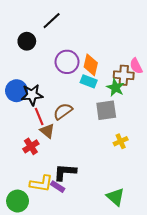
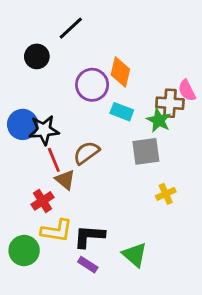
orange diamond: (91, 65) -> (120, 72), moved
yellow L-shape: (41, 183) -> (57, 231), moved
purple rectangle: (58, 187) -> (88, 265), moved
green triangle: (115, 197) -> (135, 255), moved
green circle: (18, 201) -> (24, 251), moved

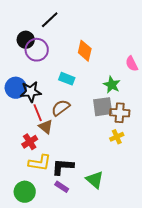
purple circle: (92, 85) -> (37, 50), moved
brown cross: (170, 103) -> (120, 113), moved
cyan rectangle: (122, 112) -> (67, 79), moved
green circle: (24, 251) -> (25, 192), moved

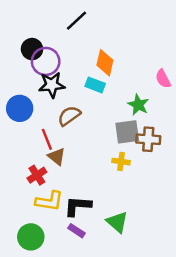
black line: (50, 20) -> (76, 21), moved
cyan rectangle: (67, 79) -> (95, 85), moved
black star: (31, 92) -> (52, 85), moved
brown semicircle: (61, 108) -> (69, 116), moved
yellow cross: (117, 137) -> (121, 162), moved, turned 32

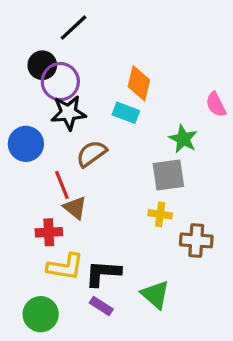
black line: (76, 21) -> (73, 28), moved
brown cross: (148, 139) -> (196, 240), moved
red cross: (37, 175) -> (49, 232), turned 30

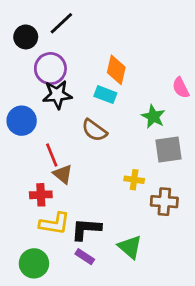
black circle: (42, 65) -> (26, 37), moved
brown semicircle: (91, 154) -> (94, 130), moved, turned -108
gray square: (168, 175) -> (168, 149), moved

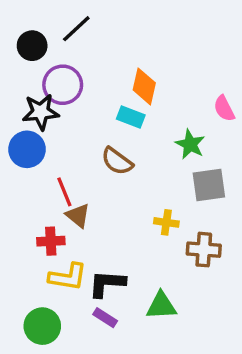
black star: (57, 95) -> (41, 112), moved
green triangle: (130, 247) -> (161, 306), turned -44

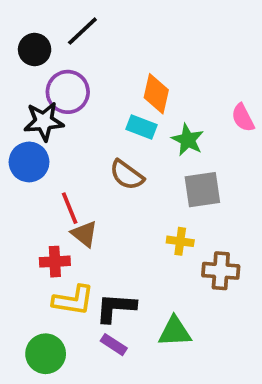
green star: (190, 144) -> (188, 140), moved
gray square: (209, 185) -> (202, 190), moved

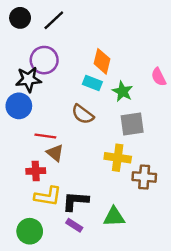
black circle: (35, 50) -> (20, 18), moved
red line: (70, 208) -> (45, 136), turned -60
yellow cross: (180, 241) -> (118, 158), size x1.5

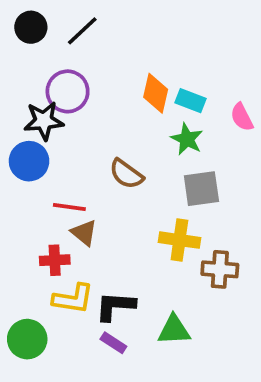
cyan rectangle: (92, 83) -> (190, 101), moved
green circle: (30, 231) -> (27, 339), moved

